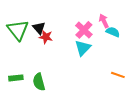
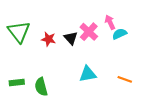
black triangle: (39, 28) -> (71, 38), moved
cyan semicircle: (113, 32) -> (119, 34), turned -48
cyan triangle: (83, 48) -> (88, 74), moved, turned 36

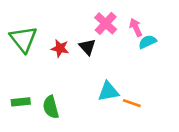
pink cross: (89, 32) -> (106, 23), moved
orange line: (125, 79) -> (132, 103), moved

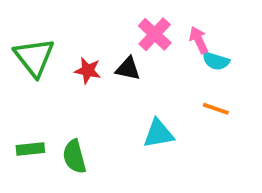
cyan semicircle: (147, 42) -> (216, 61), turned -138
black triangle: (87, 47) -> (128, 69), turned -36
orange line: (132, 103) -> (216, 109), moved

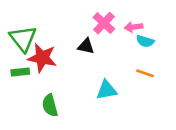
pink arrow: (199, 40) -> (134, 27), turned -72
red star: (88, 71) -> (42, 58), moved, size x1.6
green rectangle: (30, 149) -> (20, 72), moved

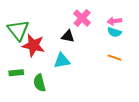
pink arrow: (134, 27) -> (114, 21), moved
green rectangle: (20, 72) -> (16, 73), moved
cyan triangle: (106, 90) -> (62, 61), moved

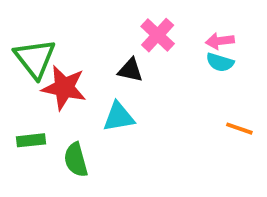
orange line: (114, 58) -> (239, 129), moved

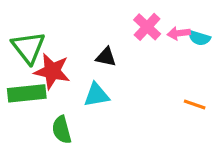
pink cross: (158, 35) -> (147, 27), moved
cyan semicircle: (220, 62) -> (199, 38), moved
green rectangle: (31, 140) -> (27, 93), moved, size x1.6

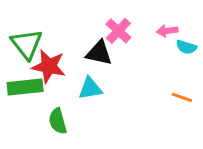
pink cross: (147, 27) -> (118, 31), moved
cyan semicircle: (199, 38) -> (186, 47), moved
black triangle: (106, 57) -> (99, 53), size x1.4

